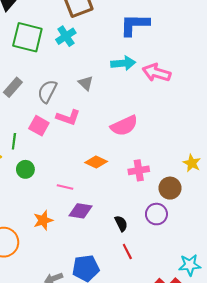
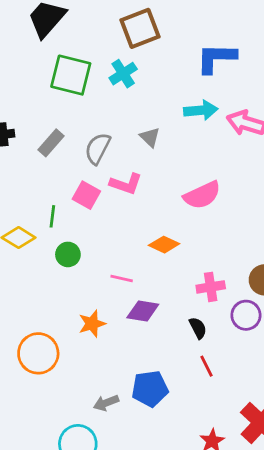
pink cross: (139, 170) -> (211, 287), moved

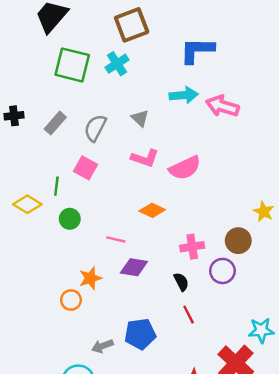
pink L-shape: (126, 184) -> (145, 158), moved
orange circle: (38, 353) -> (71, 300), moved, size x0.6

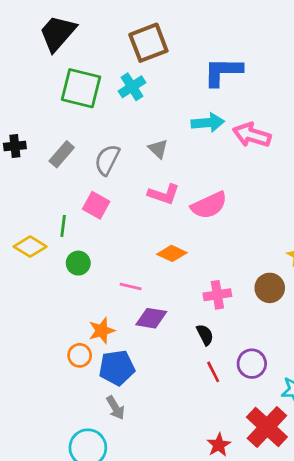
purple circle: (222, 271) -> (252, 364), moved
blue pentagon: (140, 334) -> (117, 368), moved
gray arrow: (102, 346) -> (115, 408), turned -100

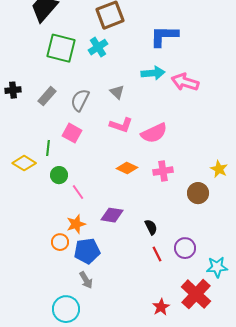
pink line: (131, 287) -> (78, 192), moved, turned 42
pink cross: (217, 295) -> (163, 171), moved

